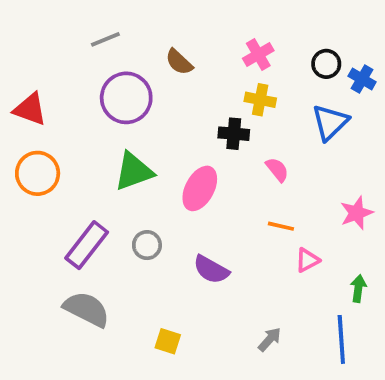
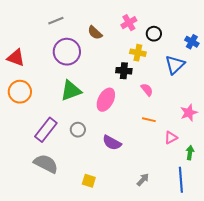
pink cross: (258, 54) -> (129, 23), moved
black circle: (326, 64) -> (154, 34), moved
pink triangle: (307, 260) -> (171, 138), moved

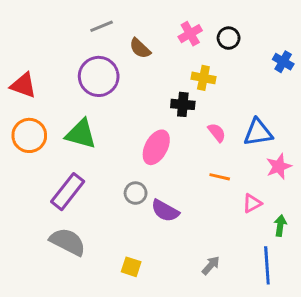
gray line: (56, 21) -> (102, 26), moved
black circle: (154, 34) -> (229, 38), moved
blue triangle: (175, 65) -> (258, 133), moved, turned 35
green triangle: (71, 91) -> (81, 134), moved, turned 35
gray circle: (78, 130) -> (136, 193), moved

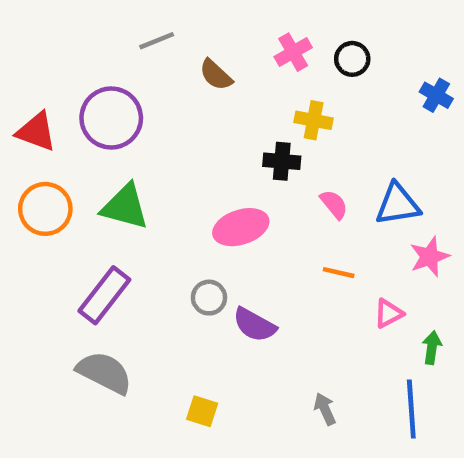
purple circle: (99, 76) -> (111, 118), moved
pink ellipse: (156, 147) -> (241, 227), turned 44
gray arrow: (211, 265) -> (325, 409), turned -66

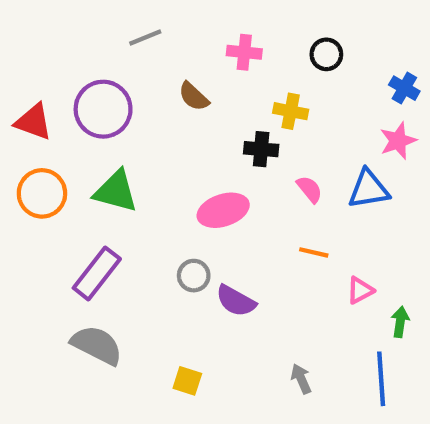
pink cross: (293, 52) -> (244, 52), moved, turned 36
brown semicircle: (216, 75) -> (194, 96), moved
pink star: (429, 257) -> (398, 141), moved

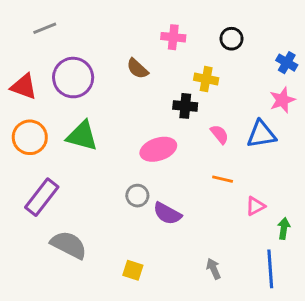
gray line: (145, 38) -> (45, 28), moved
purple rectangle: (97, 273) -> (42, 197), moved

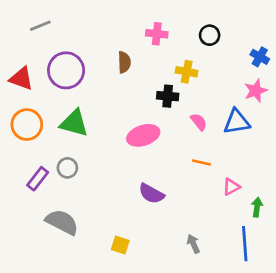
brown semicircle: (137, 69) -> (124, 62), turned -135
gray circle: (137, 196) -> (67, 168), moved
purple rectangle: (42, 197) -> (38, 179), size x0.7

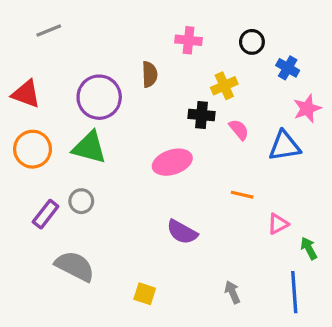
blue cross: (260, 57) -> (288, 68), moved
purple circle: (66, 70) -> (99, 97), moved
yellow cross: (187, 72) -> (224, 86), turned -35
pink semicircle: (199, 122) -> (239, 130), moved
green arrow: (257, 207) -> (309, 248), turned -36

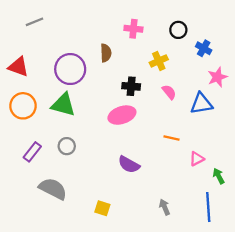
black cross: (202, 115) -> (131, 86), moved
gray circle: (81, 201) -> (67, 146), moved

